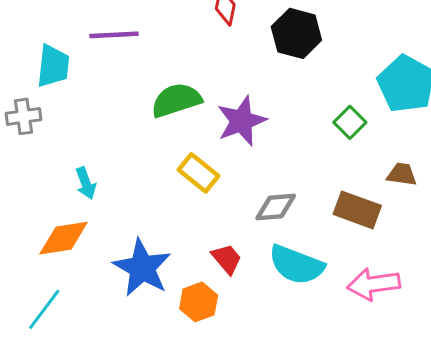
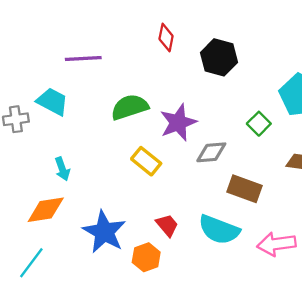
cyan trapezoid: (53, 66) -> (52, 102), moved, turned -68
gray diamond: (276, 207) -> (211, 152), moved
brown rectangle: (357, 210) -> (244, 189), moved

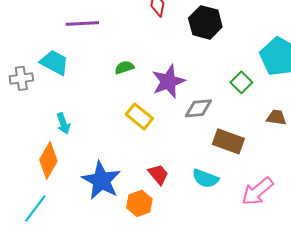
green semicircle: (130, 107) -> (124, 67), size x0.6
orange diamond: (46, 210) -> (48, 160), turned -51
cyan semicircle: (219, 230) -> (205, 178), size x0.7
pink arrow: (276, 244) -> (257, 191), turned -32

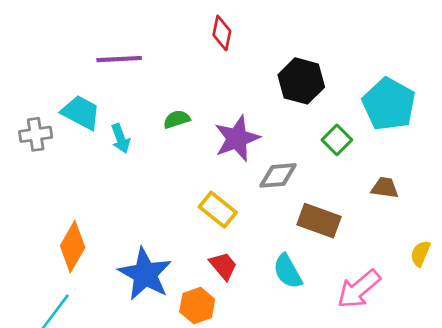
black hexagon: (205, 22) -> (301, 81), moved
yellow rectangle: (139, 116) -> (218, 210), moved
cyan arrow: (63, 123) -> (121, 138), moved
cyan semicircle: (205, 178) -> (288, 271), turned 40

